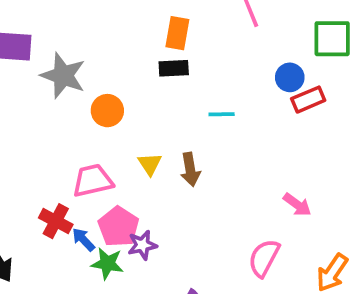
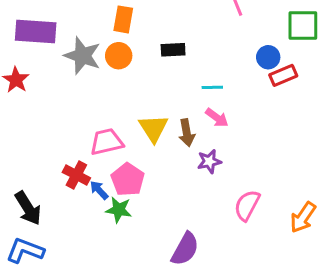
orange rectangle: (177, 33) -> (123, 19), moved
orange circle: (107, 111) -> (119, 56), moved
yellow triangle: (150, 164) -> (153, 128), size x1.5
pink arrow: (297, 205) -> (217, 118), moved
purple star: (142, 245) -> (209, 161), moved

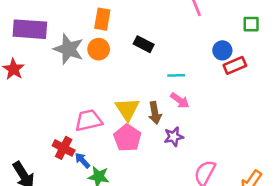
green square: (303, 26) -> (251, 24), size x0.6
black rectangle: (173, 50) -> (144, 44), turned 30
pink pentagon: (128, 180) -> (127, 138), moved

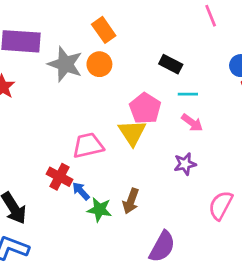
orange rectangle: (102, 19) -> (104, 30), turned -45
black rectangle: (144, 44) -> (171, 64), moved
brown arrow: (155, 113) -> (131, 201), moved, turned 30
pink pentagon: (127, 138) -> (145, 108), moved

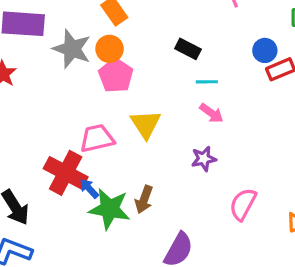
pink pentagon: (145, 108) -> (116, 76), moved
red cross: (60, 177) -> (66, 173), size x1.5
green star: (99, 210) -> (110, 209), size x1.5

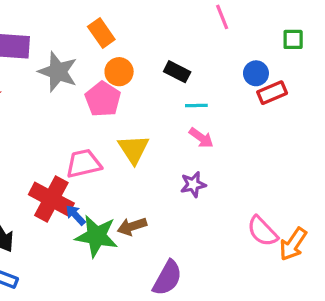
orange circle: (110, 49) -> (119, 72), moved
brown arrow: (144, 199) -> (132, 226), turned 52
pink semicircle: (243, 204) -> (262, 231), moved, turned -72

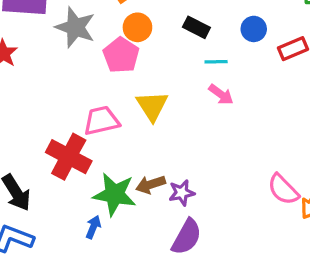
blue circle: (256, 73) -> (254, 29), moved
purple star: (193, 184) -> (182, 193), moved
blue arrow: (76, 215) -> (93, 227), moved, turned 65

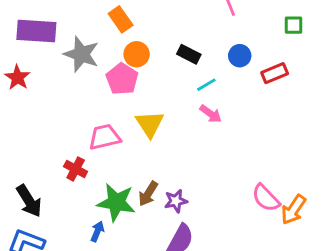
cyan line: (216, 62) -> (206, 85), turned -30
red cross: (69, 157) -> (76, 169), size x0.6
brown arrow: (151, 185) -> (148, 194), turned -40

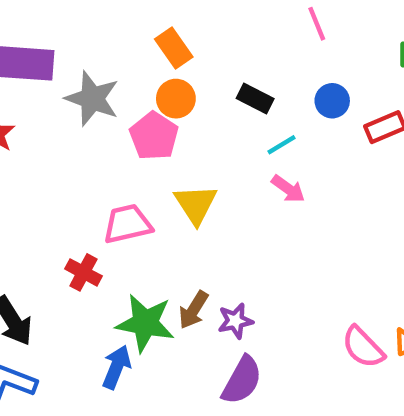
orange rectangle: (121, 19) -> (174, 48), moved
pink semicircle: (266, 198) -> (363, 347), moved
blue arrow: (97, 231) -> (116, 367), size x1.4

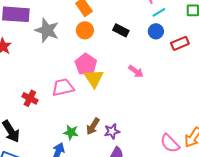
pink pentagon: (154, 136) -> (86, 64), moved
cyan line: (282, 145) -> (159, 12), moved
red cross: (83, 272) -> (30, 98), moved
green star: (145, 323) -> (71, 132), size x0.6

